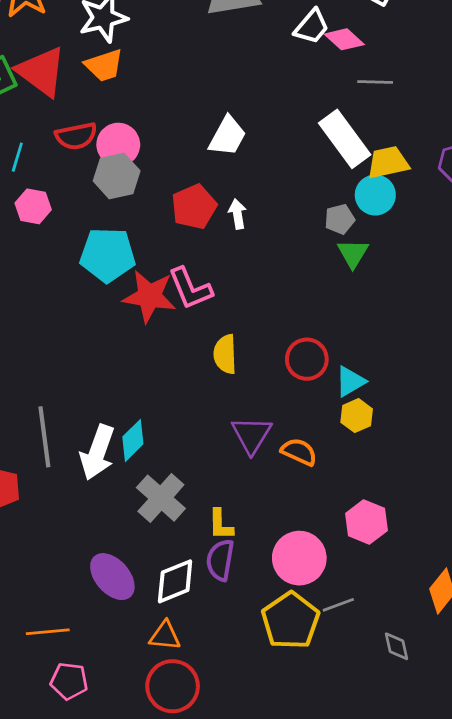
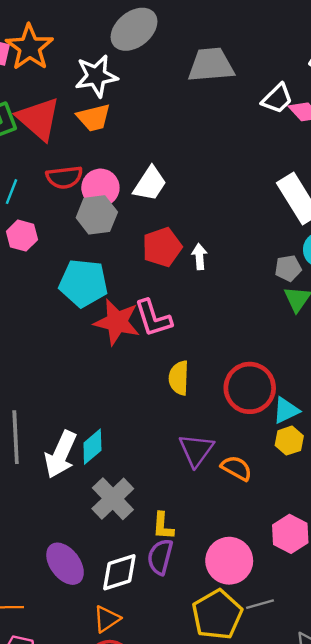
white trapezoid: (227, 136) -> (150, 184), moved
red circle: (307, 359) -> (250, 388), size x1.4
orange triangle: (165, 636) -> (107, 619), turned -44

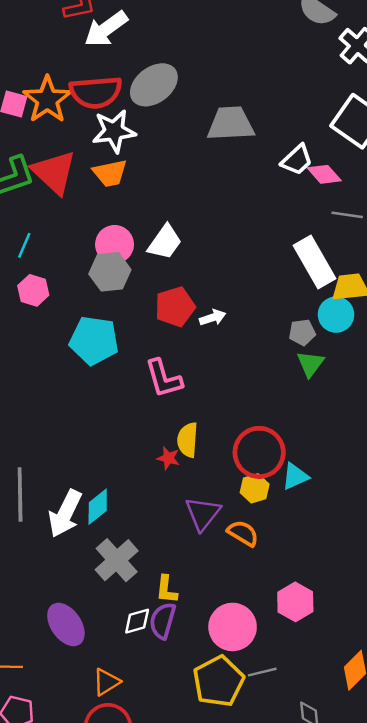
red semicircle: (64, 177) -> (96, 92), moved, size x1.4
white arrow: (199, 257) -> (213, 318), turned 75
red star: (117, 322) -> (168, 458), moved, size x0.5
yellow hexagon: (289, 441) -> (255, 488), moved
white diamond: (119, 572) -> (137, 621), moved, size x0.7

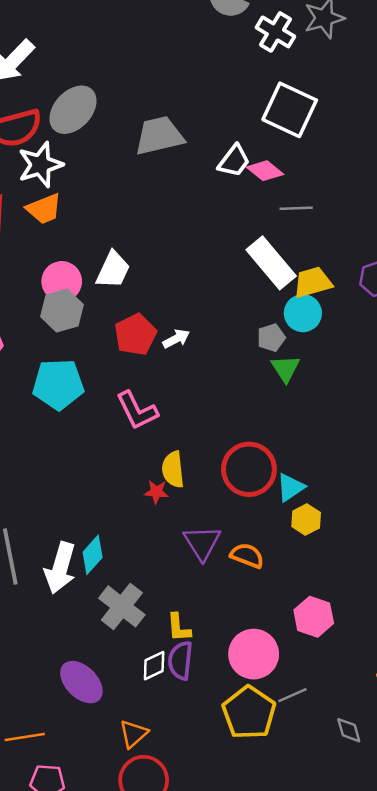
yellow hexagon: (255, 488) -> (306, 520), moved

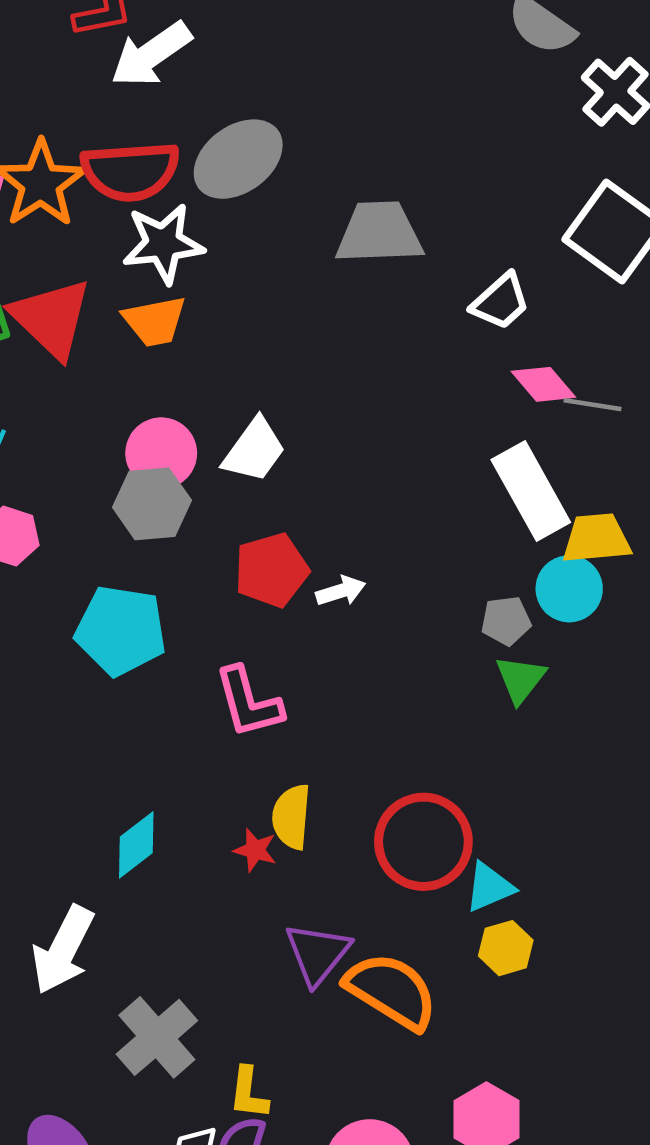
pink diamond: (265, 171) -> (543, 384), moved
cyan diamond: (93, 555) -> (136, 845), moved
orange semicircle: (247, 556) -> (391, 991), size x1.6

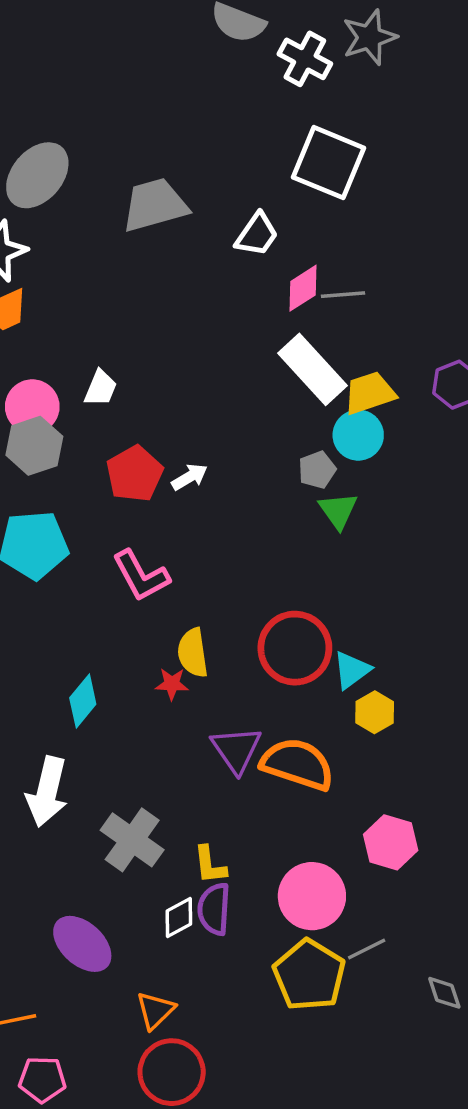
pink diamond: (543, 384) -> (303, 288), turned -69
white trapezoid: (254, 450) -> (101, 388), size x0.7

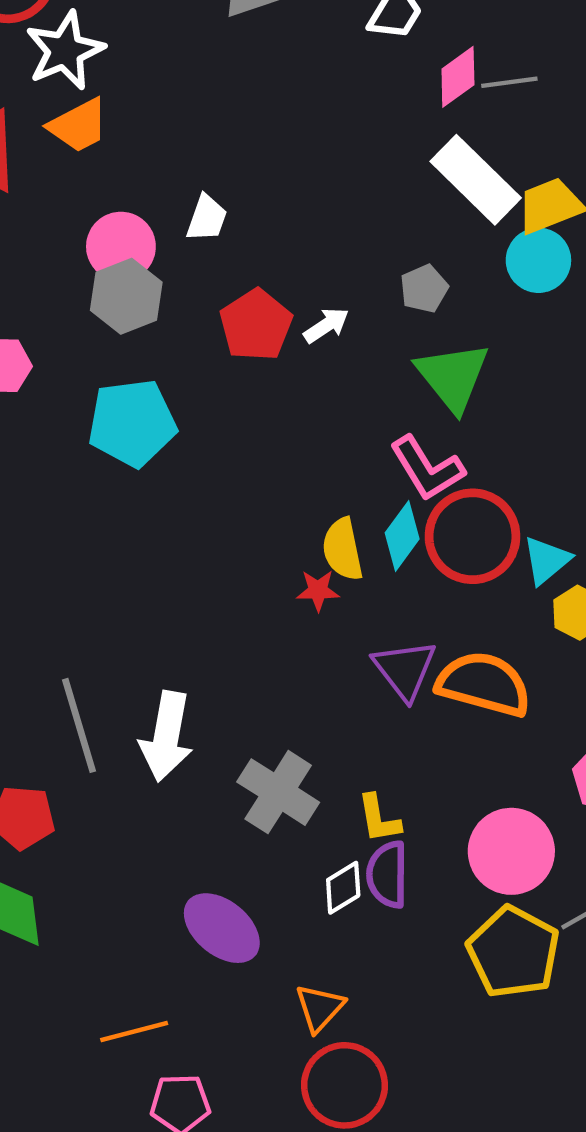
gray pentagon: (317, 470) -> (424, 289), moved
green triangle: (338, 511) -> (453, 377), moved, size x1.5
pink L-shape: (141, 576) -> (427, 468), moved
cyan diamond: (83, 701) -> (402, 536), moved

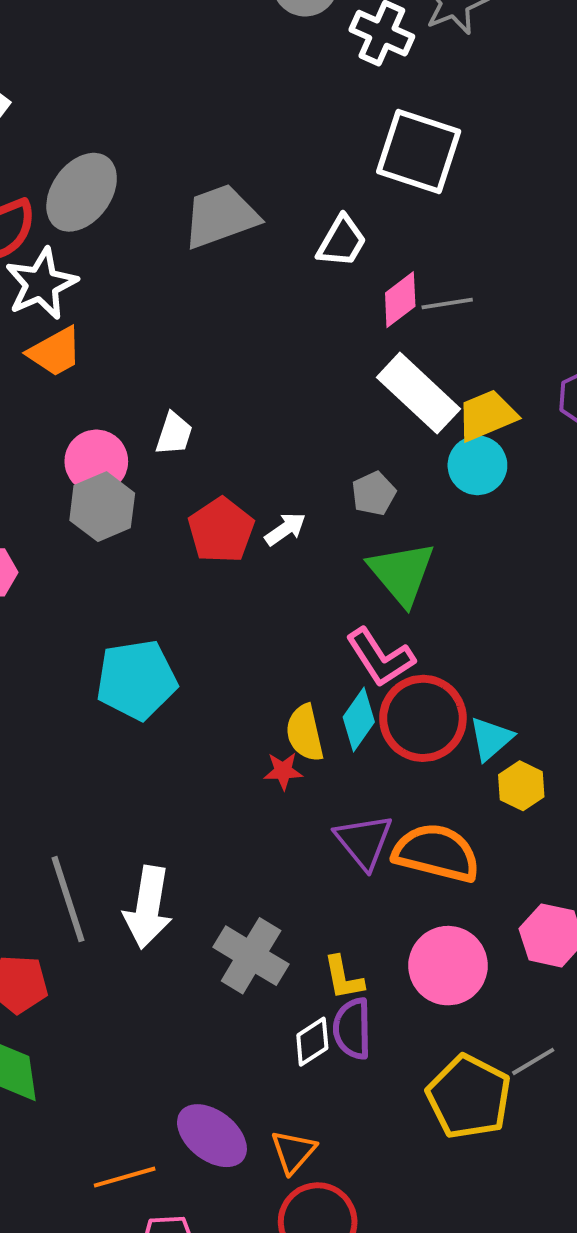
cyan pentagon: (132, 423) -> (136, 680), moved
pink circle: (511, 851) -> (448, 966), moved
purple ellipse: (222, 928) -> (212, 1136), moved

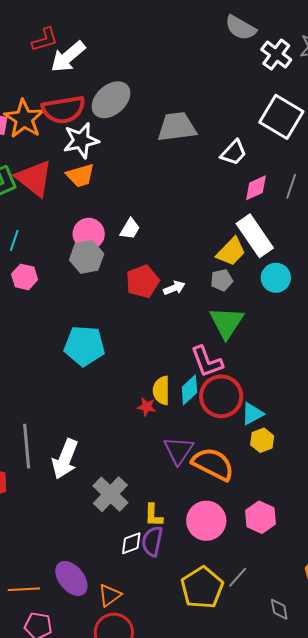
gray line: (447, 304) -> (291, 186), moved, turned -75
yellow trapezoid: (487, 415) -> (231, 252), moved, turned 144
gray line: (533, 1061) -> (238, 577), turned -30

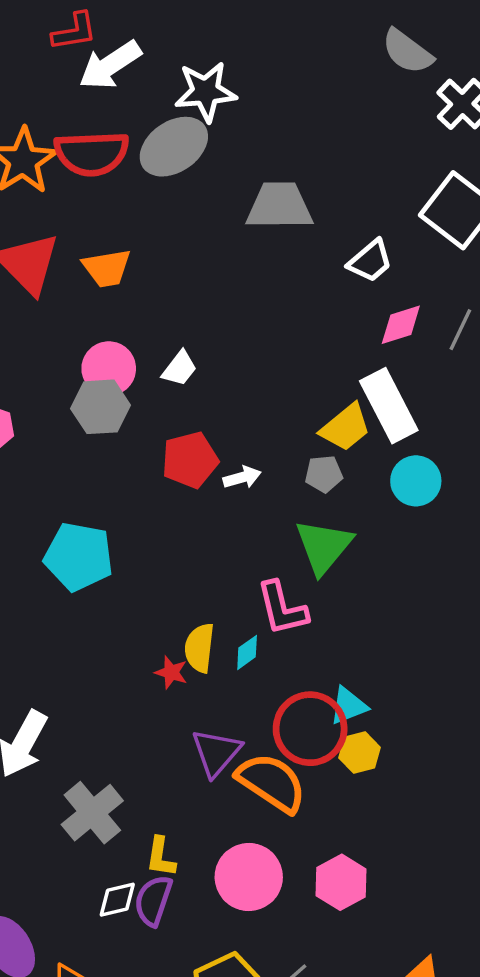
white star: (81, 140) -> (206, 92), moved
cyan diamond: (189, 390) -> (247, 652), size x0.7
red circle: (221, 396) -> (310, 729), moved

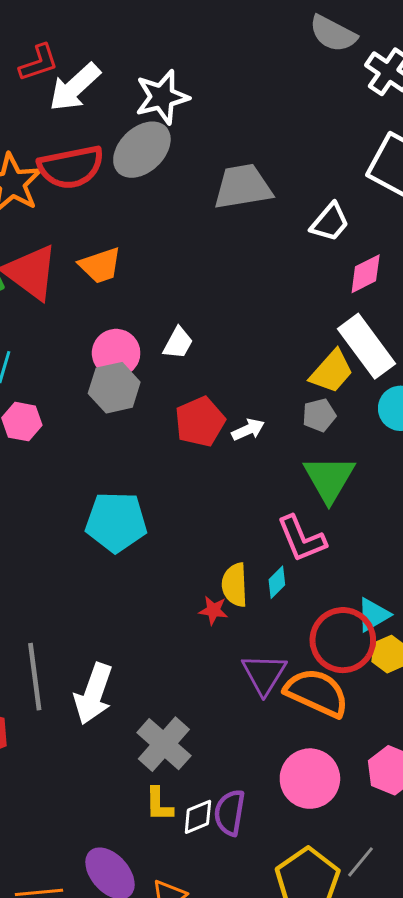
yellow L-shape: (161, 857) -> (159, 804), moved

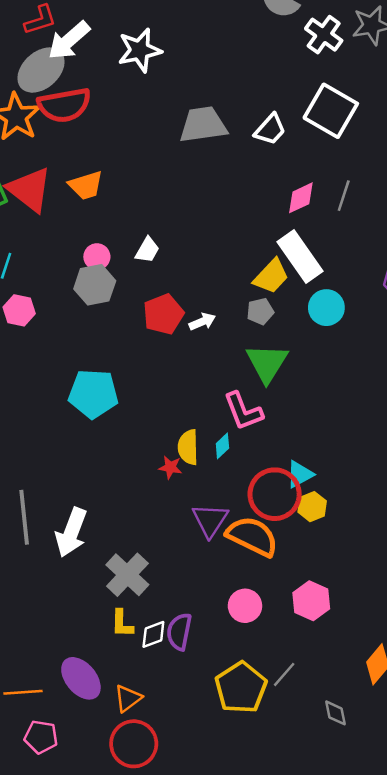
gray ellipse: (142, 150) -> (41, 70), moved
white trapezoid: (330, 222) -> (270, 129), moved
pink circle: (116, 353) -> (97, 257), size x0.7
pink circle: (310, 779) -> (245, 606), size x0.7

